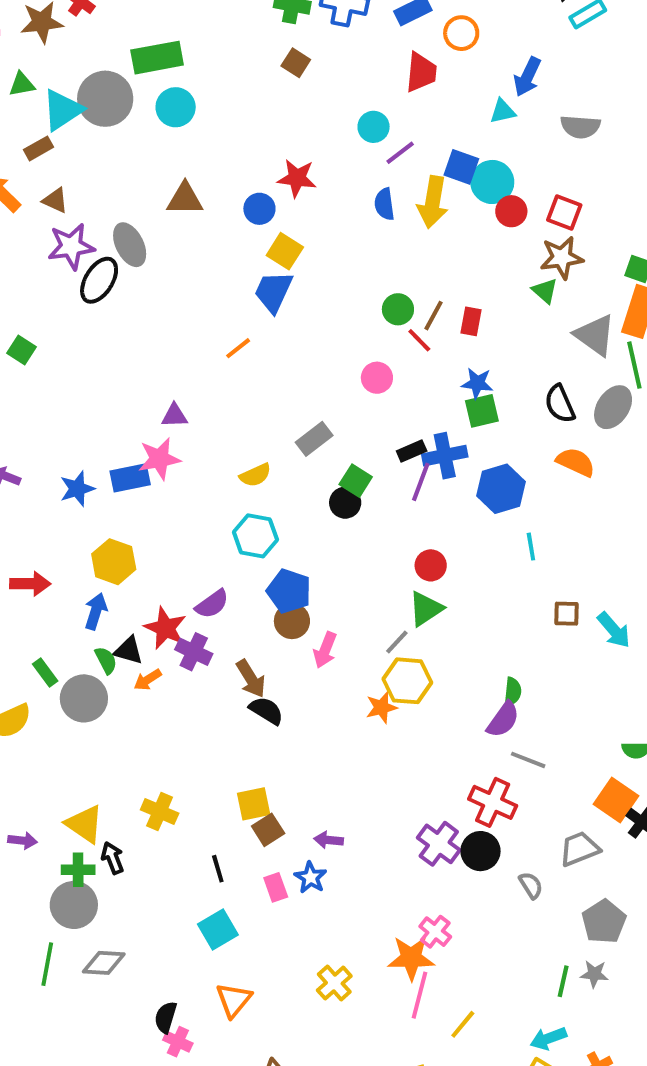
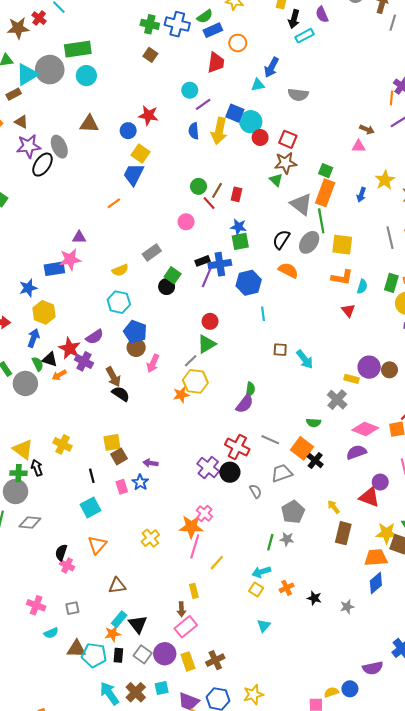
black semicircle: (560, 404) -> (281, 240), turned 54
blue star: (77, 489) -> (28, 288), moved
gray line: (528, 760) -> (270, 440), moved

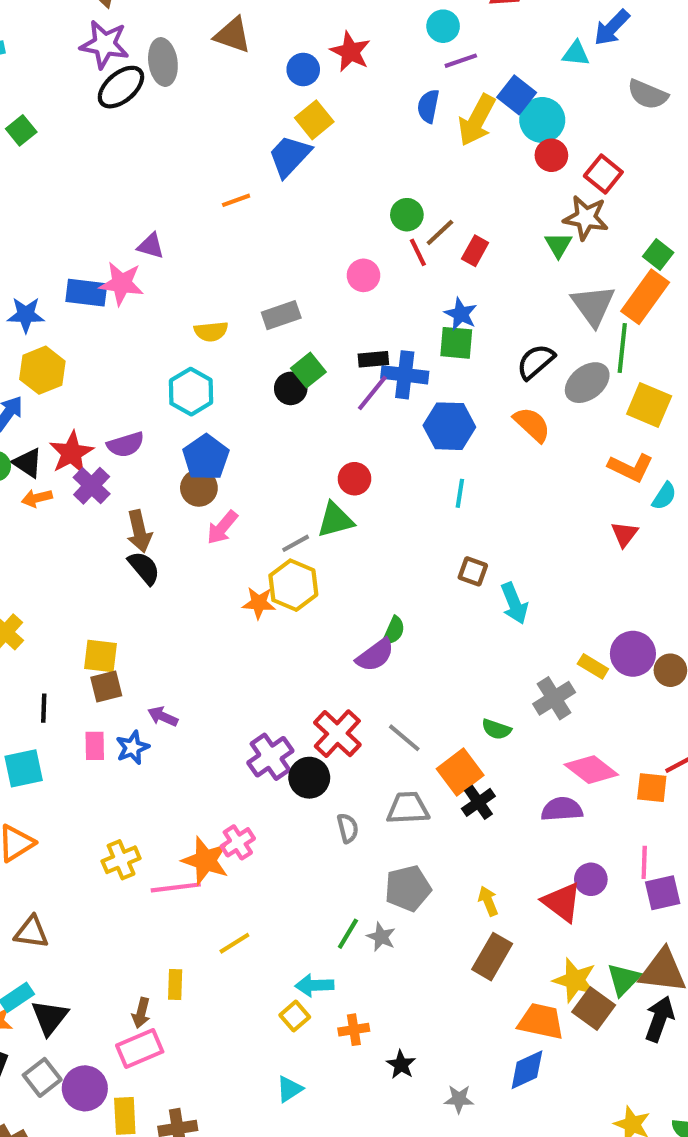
pink line: (195, 546) -> (176, 887), moved, turned 50

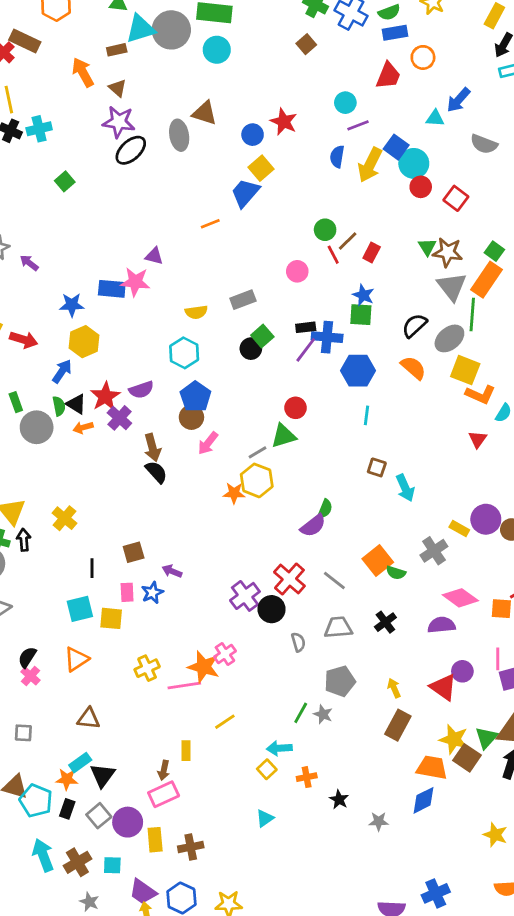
gray ellipse: (163, 62) -> (179, 135), moved
brown star: (586, 218) -> (448, 252), moved
yellow square: (649, 405) -> (465, 370), moved
yellow square: (101, 656) -> (111, 618), moved
orange square: (460, 772) -> (378, 561), moved

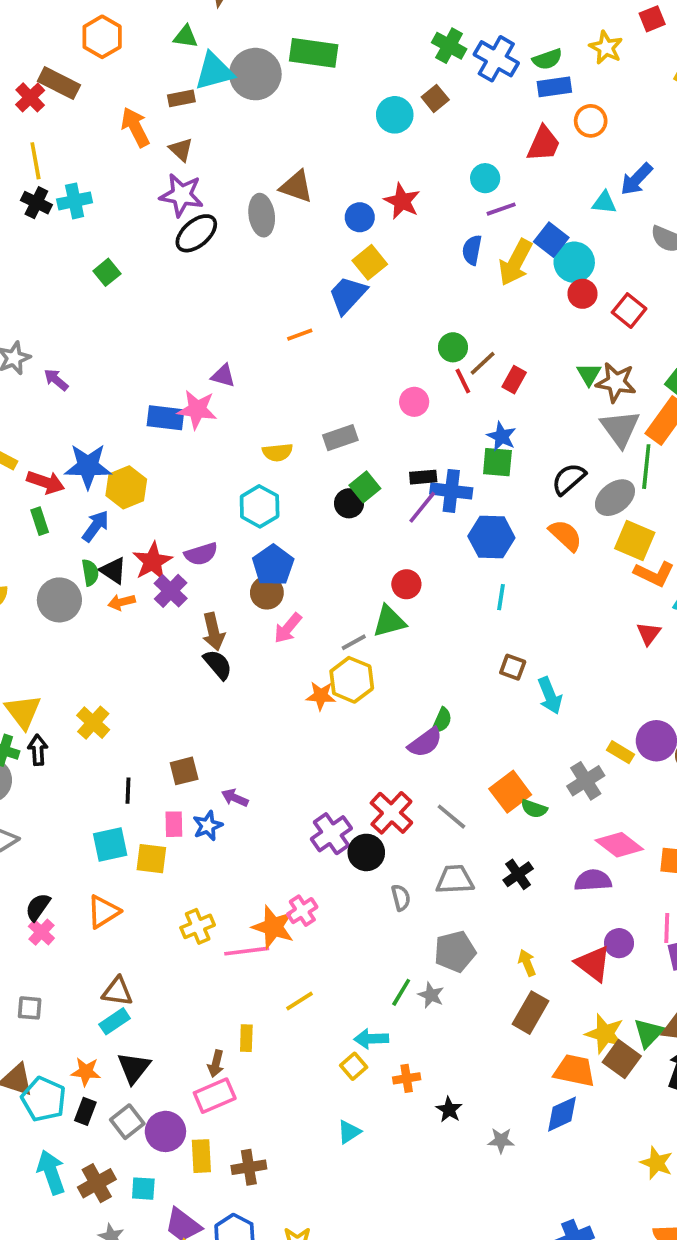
cyan circle: (217, 50) -> (395, 115), moved
blue star: (72, 305) -> (88, 466), moved, size x1.4
green rectangle: (16, 402) -> (40, 521), moved
cyan rectangle: (80, 763) -> (115, 1021), moved

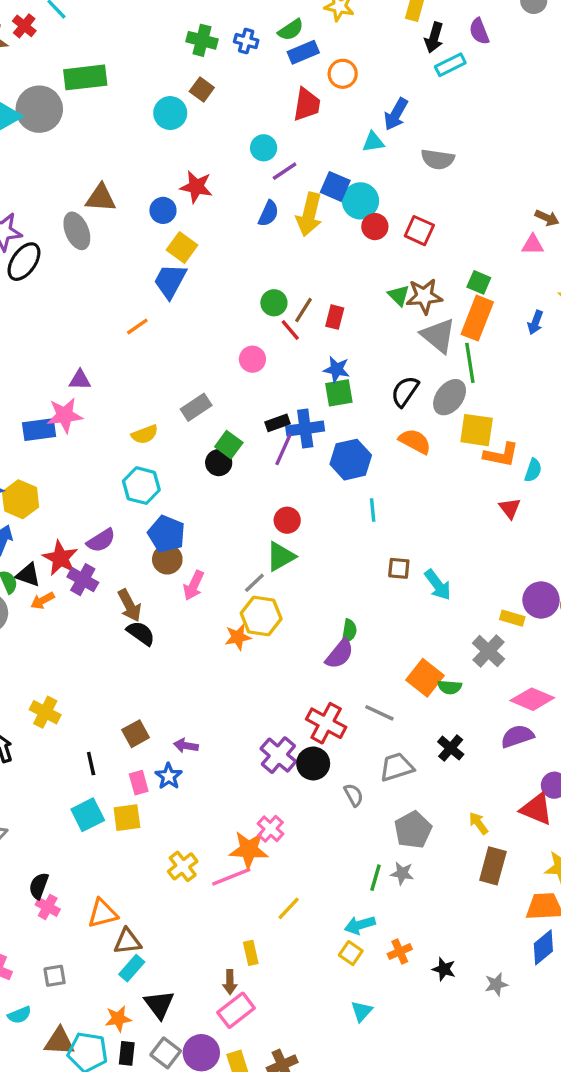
blue cross: (496, 59) -> (246, 41), size x0.6
blue semicircle: (472, 250) -> (268, 213), turned -152
orange triangle: (103, 912) -> (103, 913), moved, turned 32

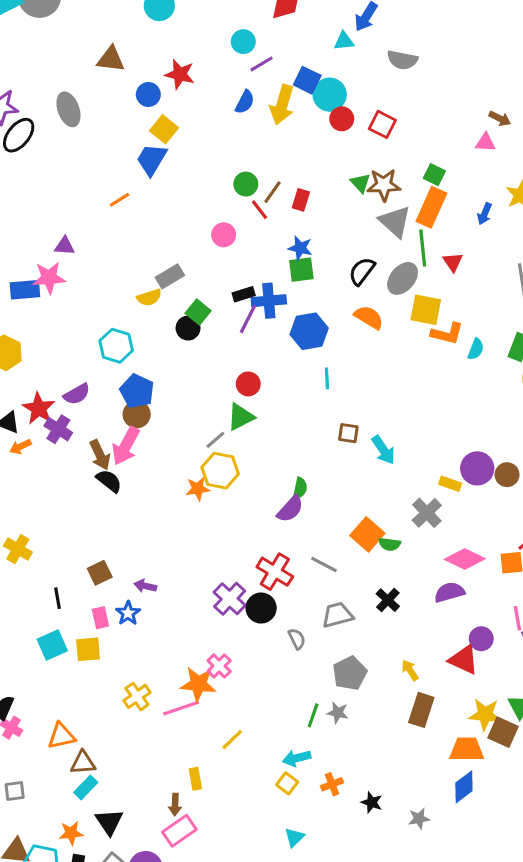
brown triangle: (101, 198) -> (111, 59), moved
yellow semicircle: (145, 434) -> (149, 297), moved
red triangle: (510, 508) -> (453, 262), moved
pink arrow: (194, 585) -> (126, 446), moved, size x1.4

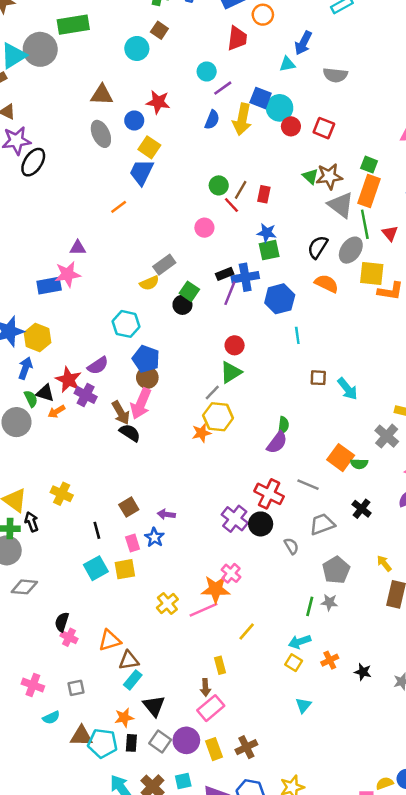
gray ellipse: (68, 109) -> (101, 134), moved

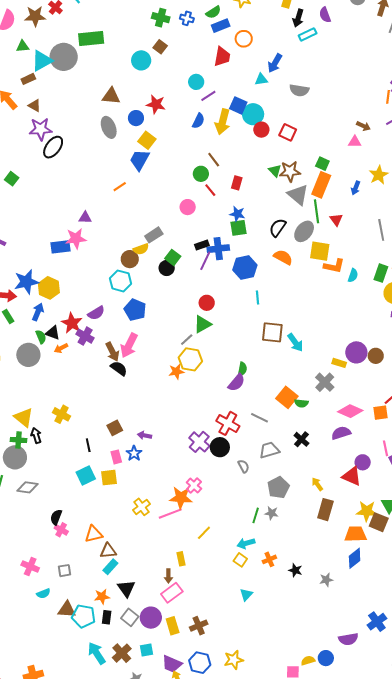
brown line: (241, 190) -> (214, 160), moved, turned -70
brown circle: (147, 378) -> (130, 259), moved
brown square: (318, 378) -> (272, 332), size x1.6

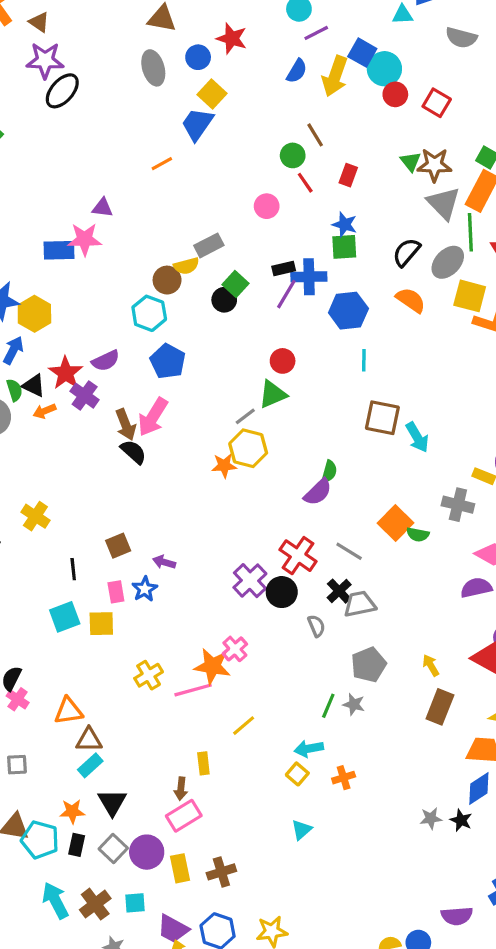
gray cross: (325, 382) -> (458, 505), turned -36
black cross: (301, 439) -> (339, 591), moved
black star: (295, 570) -> (461, 820), moved

